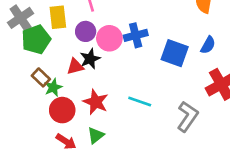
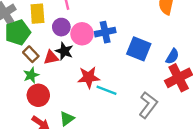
blue semicircle: (208, 45) -> (172, 56), moved
black star: (90, 59) -> (64, 51), turned -30
brown rectangle: (41, 77) -> (31, 54), moved
red star: (96, 102) -> (89, 77), moved, turned -30

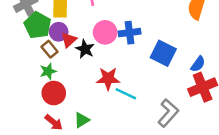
purple circle: (61, 27) -> (59, 32), moved
green pentagon: (18, 32) -> (38, 25), turned -30
red triangle: (51, 57) -> (69, 40), moved, turned -35

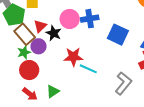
purple circle: (59, 32) -> (39, 46), moved
brown rectangle: (50, 49) -> (25, 34), size x1.5

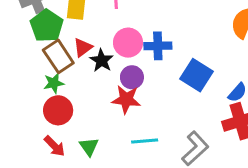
purple circle: (39, 46) -> (132, 77), moved
cyan line: (88, 69) -> (145, 141), moved, turned -36
green triangle: (53, 91) -> (89, 147), turned -40

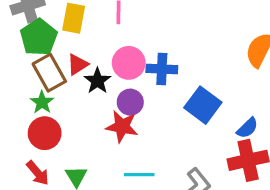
green star: (54, 83) -> (42, 102), turned -30

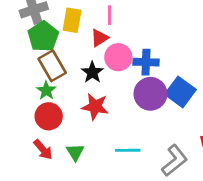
red triangle: (78, 65) -> (100, 38), moved
purple circle: (130, 102) -> (150, 94), moved, size x1.5
red star: (122, 126) -> (95, 107), moved

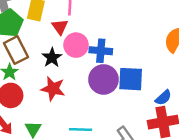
red triangle: (100, 38) -> (60, 27), turned -36
blue square: (180, 92) -> (131, 79), turned -36

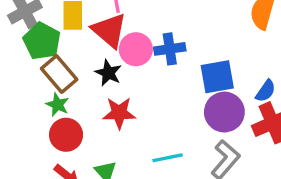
red triangle: (60, 27) -> (109, 30), size x1.6
purple circle: (103, 79) -> (224, 112), moved

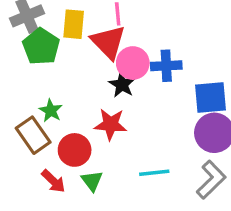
black star: (108, 73) -> (122, 84), moved
brown rectangle: (59, 74) -> (33, 135), moved
red circle: (66, 135) -> (75, 150), moved

